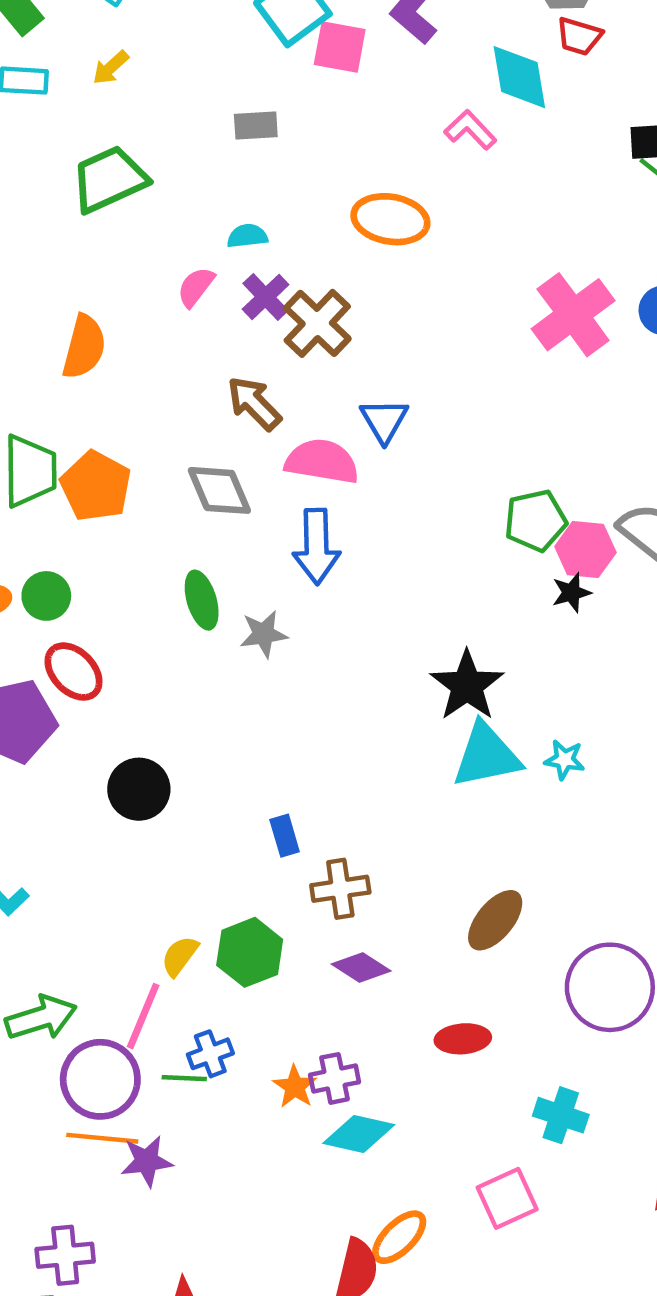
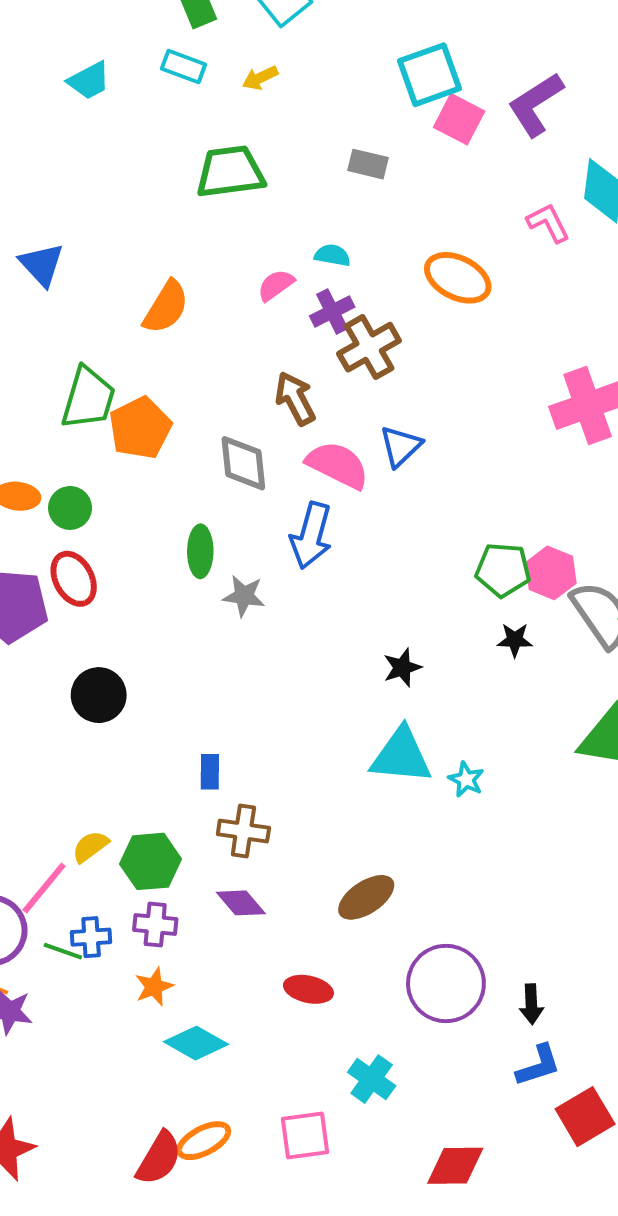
pink hexagon: (585, 550) -> (551, 573), moved
black star: (467, 686) -> (402, 668), moved, size x0.6
purple cross: (335, 1078) -> (155, 924), moved

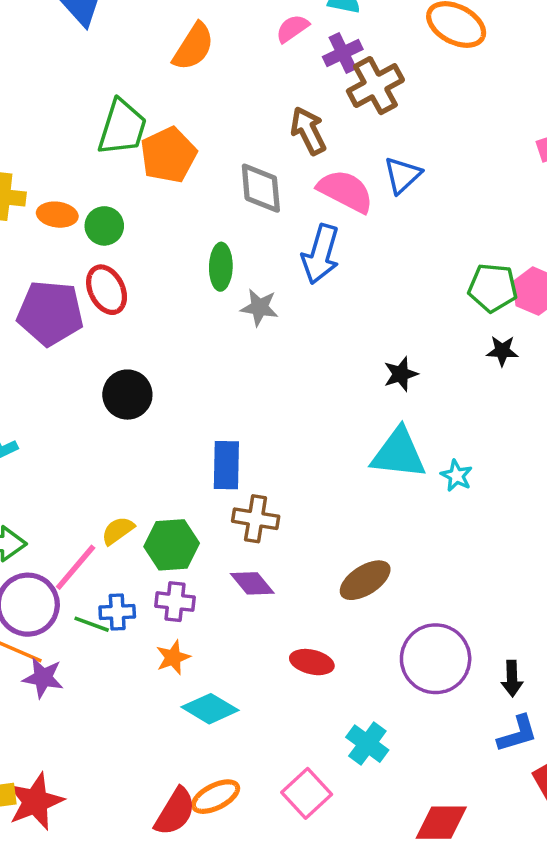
blue rectangle: (210, 772) -> (226, 465), size x1.5
pink square: (305, 1136) -> (307, 793), turned -36

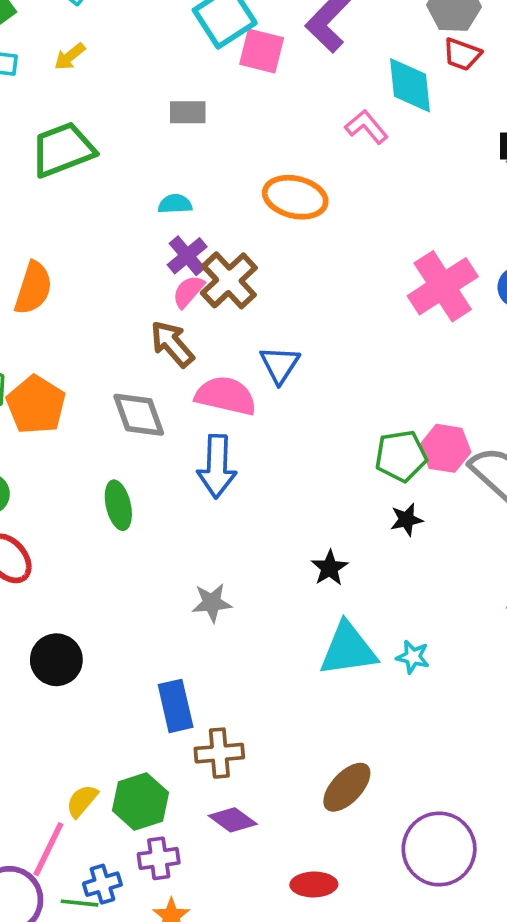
pink semicircle: (292, 28) -> (188, 291), moved
gray star: (259, 307) -> (212, 603), moved
black star: (502, 351) -> (406, 520), moved

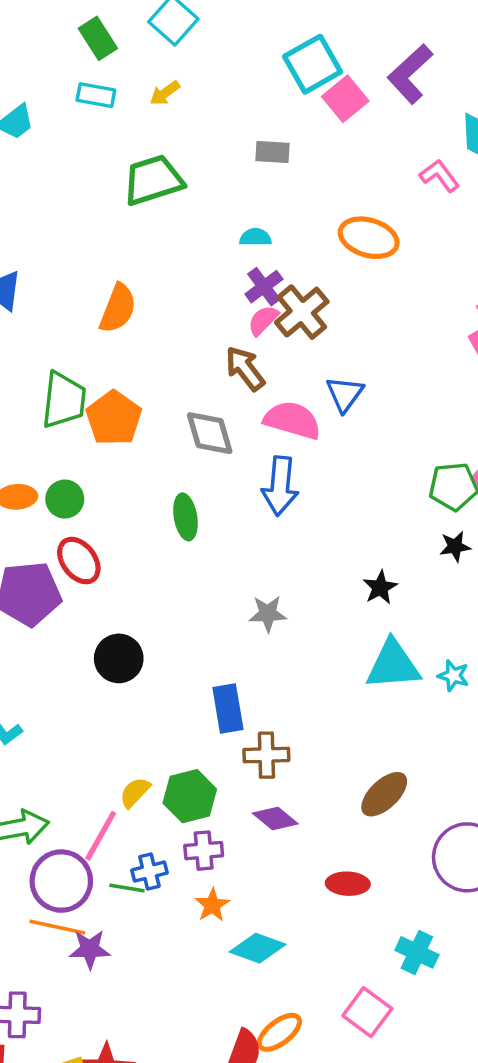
pink square: (262, 51) -> (345, 99), turned 33

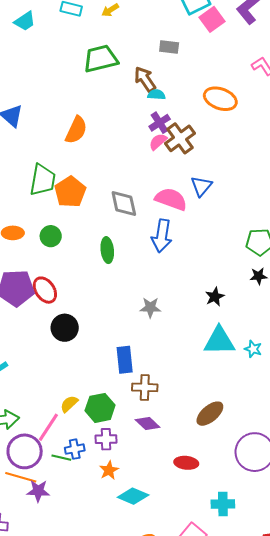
brown arrow: (245, 368) -> (145, 79), moved
green circle: (65, 499) -> (51, 236), moved
red ellipse: (79, 561) -> (45, 290), moved
cyan cross: (417, 952) -> (223, 504), turned -30

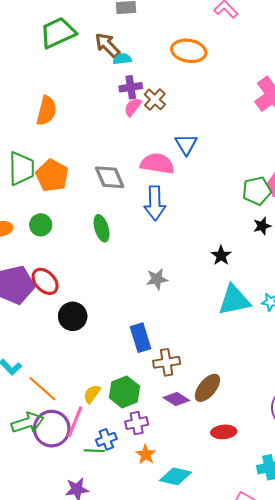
purple cross: (160, 123) -> (131, 87), turned 35
brown cross: (180, 138) -> (155, 99), size x0.7
brown ellipse: (210, 414) -> (207, 388), moved
purple circle: (25, 451) -> (52, 429), moved
orange line: (21, 477) -> (42, 389), moved, turned 36

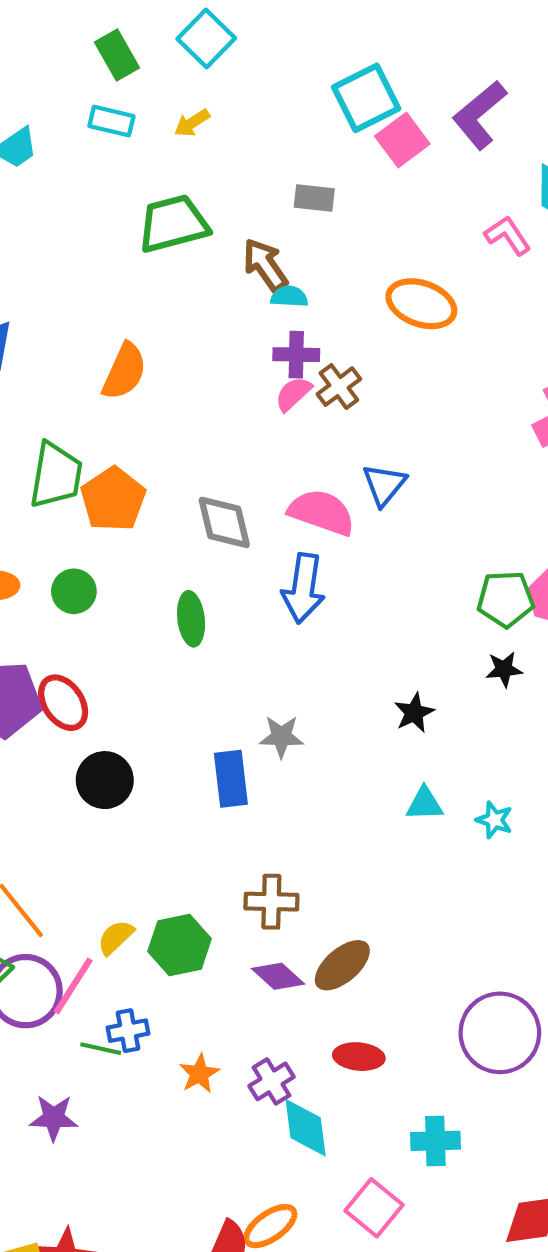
cyan triangle: (234, 300) -> (424, 804), size x0.6
blue rectangle: (141, 338) -> (231, 779), moved
purple cross: (137, 423) -> (271, 1081), moved, turned -30
cyan diamond: (175, 476) -> (306, 1128), moved, turned 60

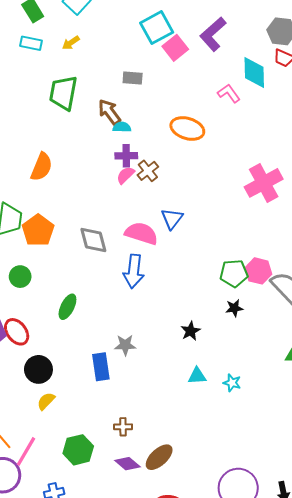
green trapezoid: (173, 224) -> (63, 93), turned -63
green ellipse: (191, 619) -> (67, 307), moved, turned 35
brown cross: (271, 902) -> (123, 427), size x0.7
yellow semicircle: (116, 937) -> (46, 401), moved
pink line: (73, 986) -> (26, 451), moved

